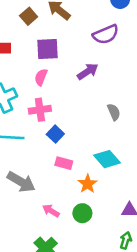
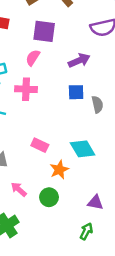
blue square: (55, 134) -> (76, 92), moved, turned 35

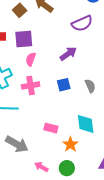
purple square: (44, 31) -> (24, 39), moved
blue square: (76, 92) -> (64, 85), moved
cyan diamond: (83, 149) -> (86, 124), turned 35

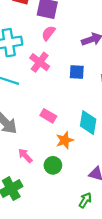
pink cross: (31, 86) -> (40, 62), turned 30

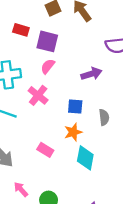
orange star: (65, 140) -> (73, 132), moved

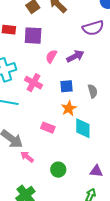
pink semicircle: (48, 66) -> (51, 56), moved
pink arrow: (21, 189) -> (27, 157), moved

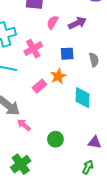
pink cross: (33, 83) -> (33, 49), turned 30
orange star: (69, 108) -> (58, 76), moved
pink rectangle: (48, 128) -> (39, 86), moved, turned -64

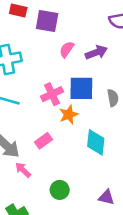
pink cross: (33, 49) -> (52, 94), moved
blue square: (67, 54) -> (81, 88), size x1.5
pink rectangle: (39, 86) -> (43, 141), moved

